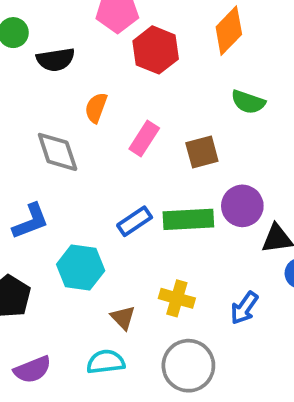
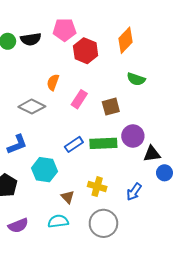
black semicircle: (56, 60) -> (31, 39), moved
gray diamond: (58, 152) -> (32, 107), turned -45

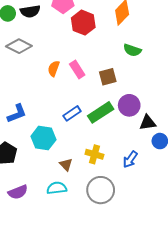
orange semicircle: (53, 82) -> (54, 69), moved
pink rectangle: (79, 99) -> (77, 70), turned -66
gray diamond: (32, 107) -> (19, 46), moved
green rectangle: (103, 143) -> (101, 112), turned -30

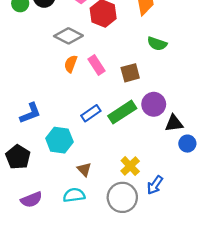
gray diamond: (19, 46) -> (68, 36), moved
yellow cross: (94, 154) -> (130, 166), moved, turned 30
blue arrow: (130, 159) -> (155, 185), moved

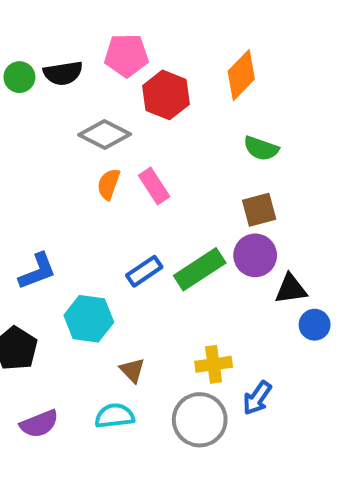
brown square: (130, 73) -> (259, 210), moved
yellow cross: (130, 166) -> (214, 364), turned 36

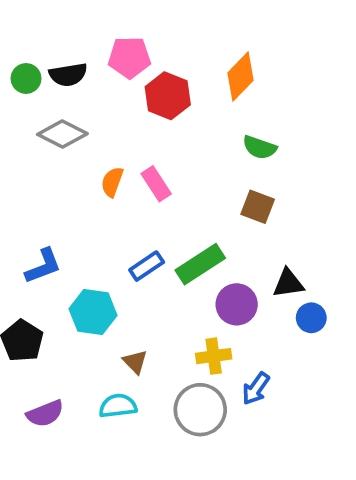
gray diamond: (105, 135) -> (62, 134), moved
brown square: (259, 210) -> (258, 207), turned 36
purple circle: (255, 255) -> (237, 304), moved

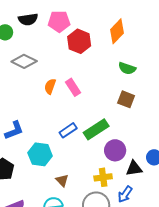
black semicircle: (68, 75) -> (28, 19), moved
black triangle: (288, 283) -> (134, 168), moved

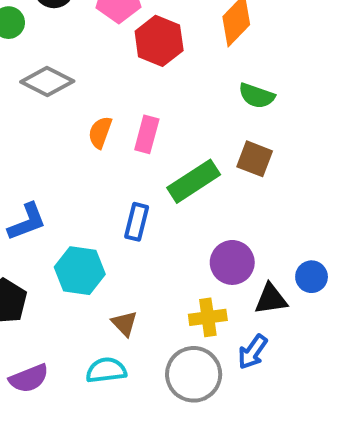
pink rectangle: (73, 87) -> (147, 134), turned 48
green rectangle: (96, 129) -> (194, 181), moved
blue rectangle: (68, 130) -> (137, 222), turned -42

